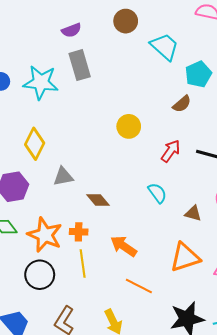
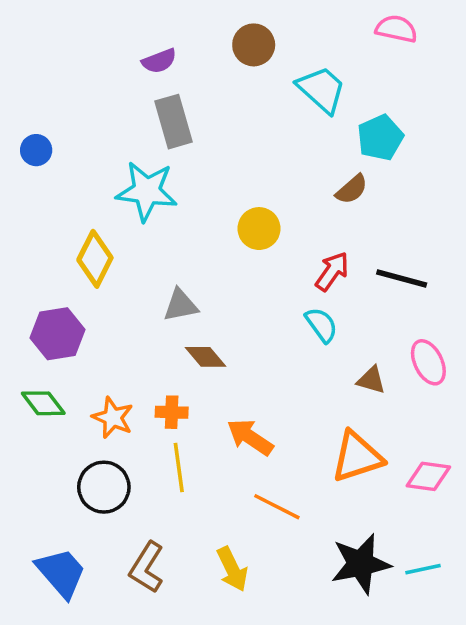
cyan star: (41, 82) -> (147, 191), moved
gray triangle: (63, 177) -> (181, 305), moved
cyan semicircle: (157, 193) -> (321, 325), moved
orange star: (45, 235) -> (113, 418), size x0.7

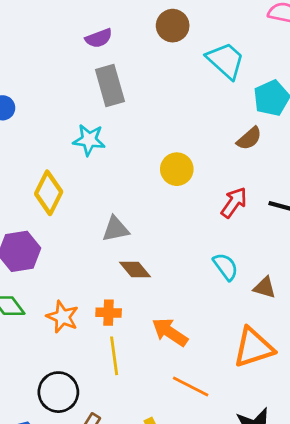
cyan star: (147, 191) -> (89, 140), size x0.7
cyan semicircle: (321, 325) -> (226, 267), moved
black circle: (104, 487) -> (58, 392), moved

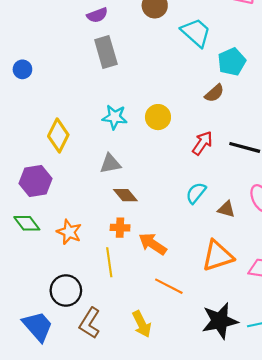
cyan star: (89, 140) -> (115, 117), moved
cyan semicircle: (226, 267) -> (196, 193), turned -105
orange cross: (109, 313) -> (120, 228), moved

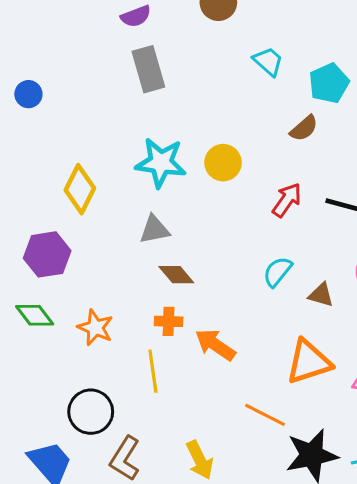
cyan trapezoid: (196, 33) -> (268, 61), moved, size x0.7
cyan star: (115, 117) -> (161, 163), size x1.4
orange line: (169, 286) -> (265, 415), moved

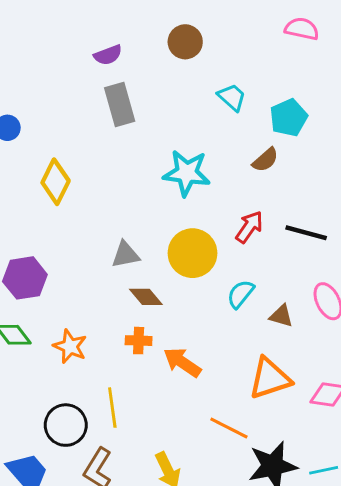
cyan star: (161, 163) -> (187, 173), moved
yellow circle: (223, 163) -> (192, 253), moved, size x1.4
yellow diamond: (80, 189) -> (56, 182), moved
yellow line: (153, 371) -> (112, 408), moved

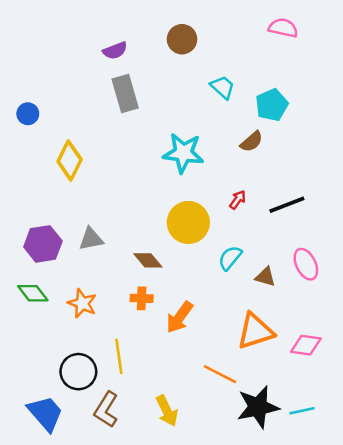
red arrow: (249, 227) -> (238, 200), size x0.7
black line: (306, 233) -> (287, 205), turned -36
gray triangle: (125, 255) -> (91, 239), moved
orange arrow: (182, 362) -> (179, 317), turned -88

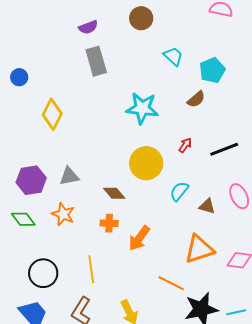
orange star: (82, 303) -> (63, 214), moved
black circle: (78, 372) -> (43, 273), moved

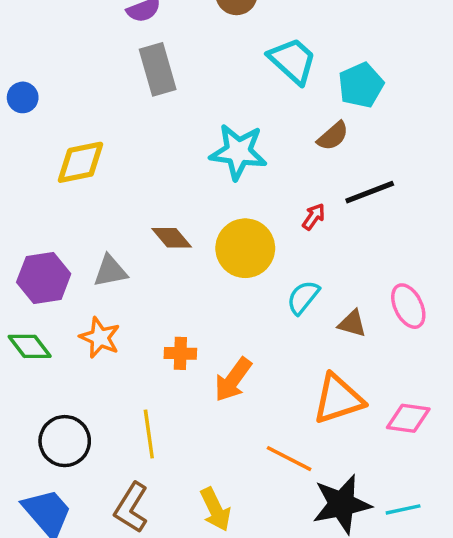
cyan trapezoid: (173, 56) -> (293, 61), size x1.4
yellow diamond: (52, 114) -> (80, 162), turned 52
black line: (224, 149) -> (370, 192), moved
brown diamond: (114, 193) -> (172, 238), moved

